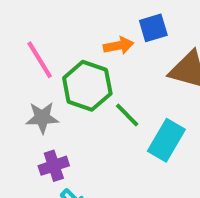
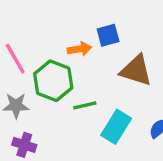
green line: (127, 115) -> (85, 105), turned -60
purple cross: (54, 166) -> (24, 145), turned 35

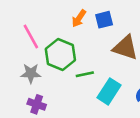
orange arrow: (80, 49) -> (79, 18), moved, turned 132

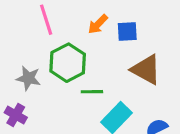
pink line: (31, 37) -> (46, 20), moved
purple cross: (37, 104) -> (16, 115), moved

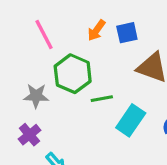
purple cross: (16, 115) -> (30, 135), turned 30

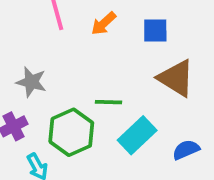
orange arrow: (96, 30) -> (104, 23), moved
green hexagon: (73, 74) -> (71, 132), moved

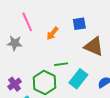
orange arrow: (104, 23) -> (52, 33), moved
gray star: (31, 82) -> (15, 43), moved

